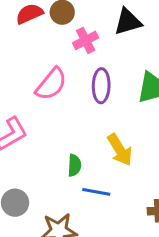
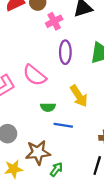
pink semicircle: (51, 84) -> (35, 75), moved, turned 90
green semicircle: (74, 165) -> (48, 107), turned 88

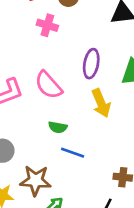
pink cross: (54, 21) -> (47, 25), moved, turned 35
yellow arrow: (79, 96) -> (101, 103), moved

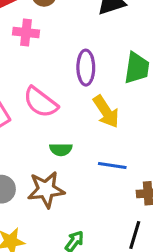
blue line: (73, 153) -> (112, 166), moved
brown star: (35, 181) -> (46, 190), moved

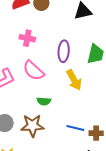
pink cross: (26, 33) -> (27, 38), moved
blue line: (112, 166) -> (75, 128), moved

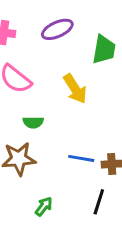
purple ellipse: (64, 51) -> (57, 29), moved, turned 65

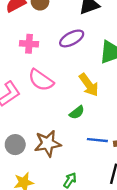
green semicircle: (33, 122) -> (77, 112), moved, turned -35

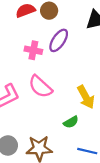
purple ellipse: (72, 38) -> (59, 40), moved, turned -35

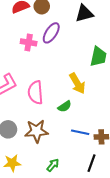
pink semicircle: (40, 87) -> (35, 92), moved, turned 45

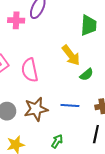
green semicircle: (65, 106) -> (87, 75), moved
blue line: (80, 132) -> (70, 106), moved

